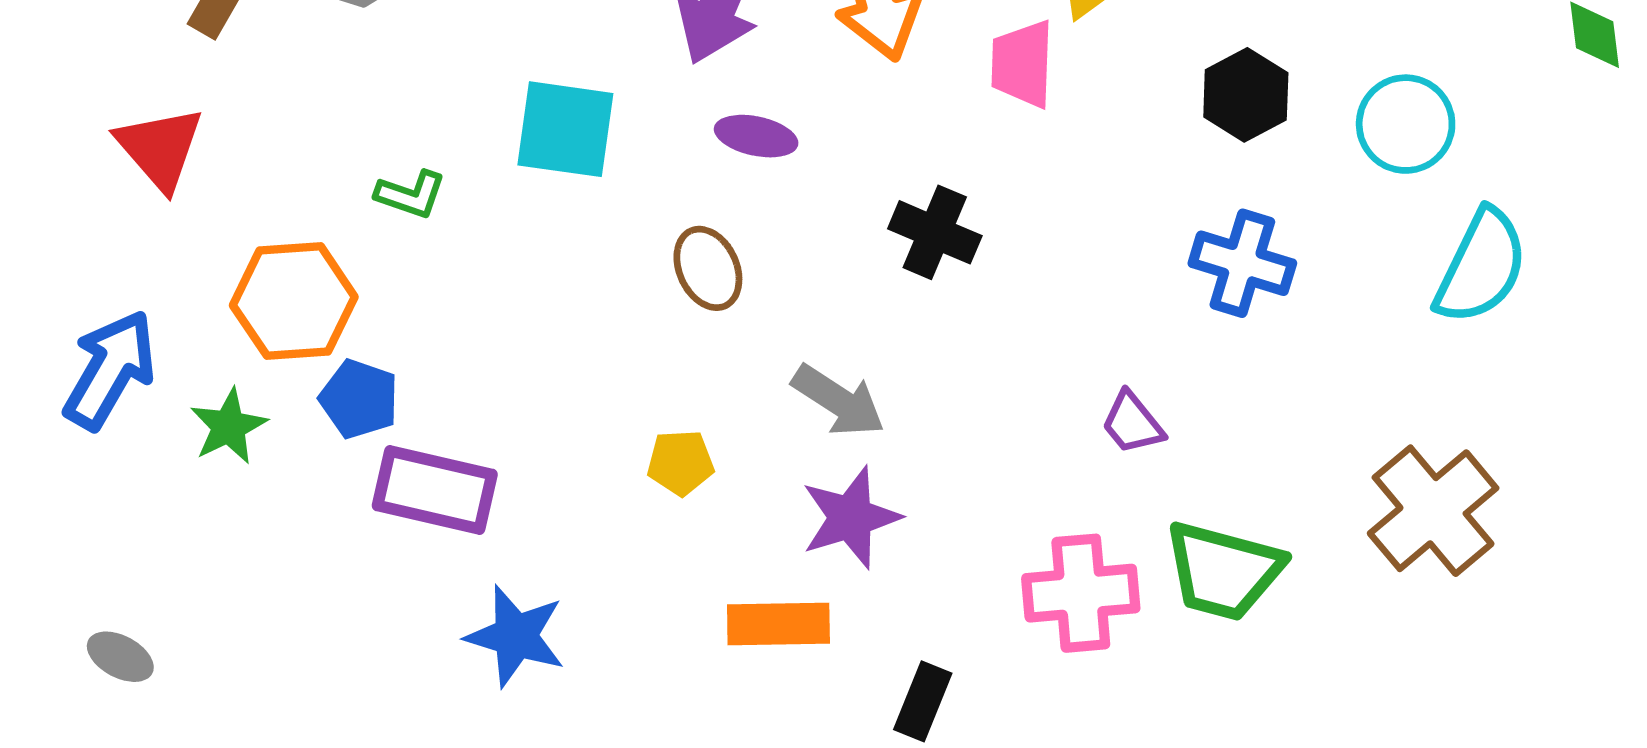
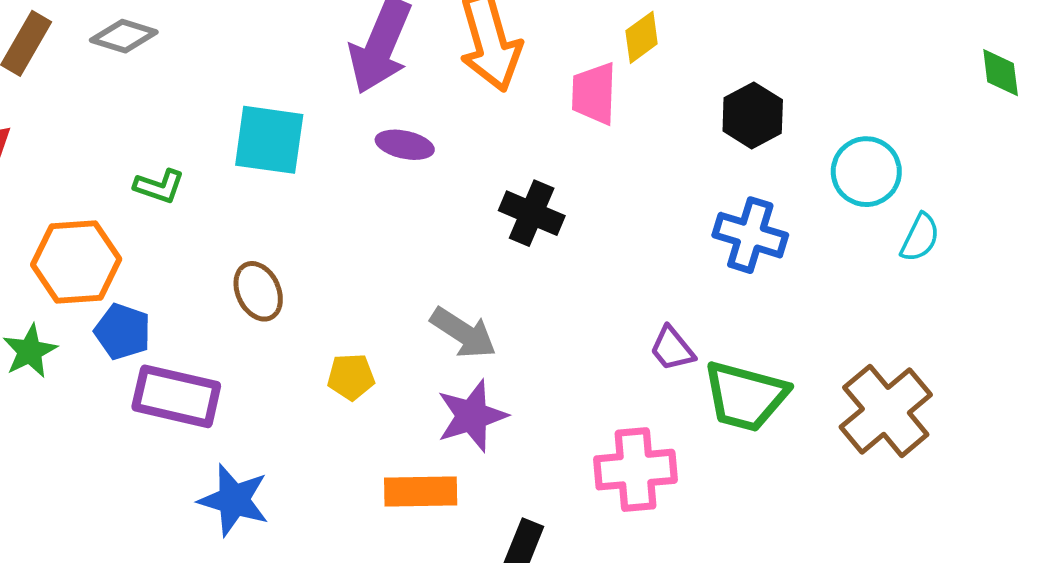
cyan circle: (1406, 124) -> (866, 172), moved
cyan semicircle: (1481, 267) -> (920, 238), size x0.6
brown ellipse: (708, 268) -> (258, 291), moved
green trapezoid: (1223, 571) -> (745, 396), moved

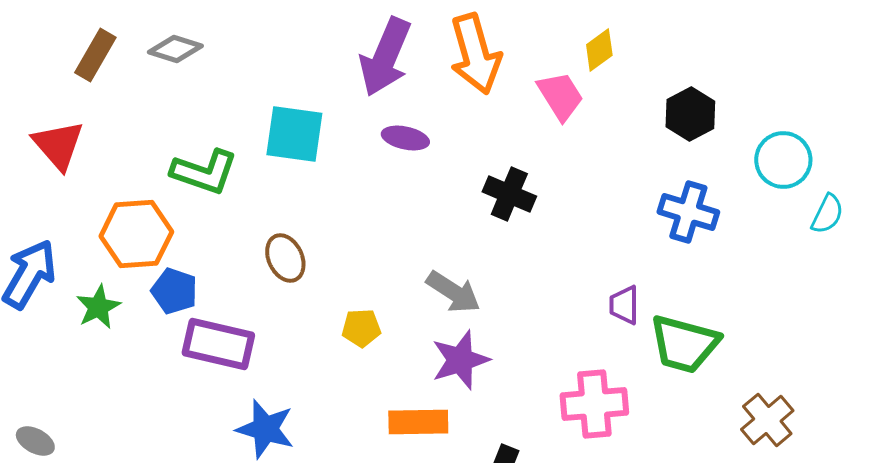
pink trapezoid: (594, 93) -> (560, 96), turned 146
green L-shape: (159, 186) -> (204, 172), size x1.6
purple trapezoid: (672, 349) -> (624, 305), turned 39
brown cross: (886, 411) -> (767, 420), moved, size x0.7

